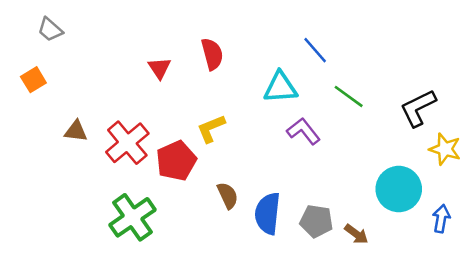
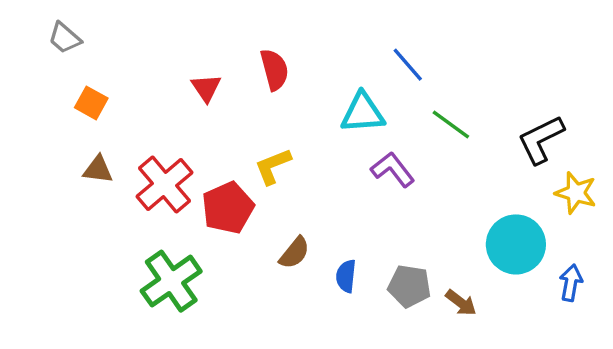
orange square: (33, 80) -> (91, 103), moved, turned -30
brown semicircle: (228, 195) -> (294, 253), turned 64
blue semicircle: (268, 213) -> (346, 276), size x0.6

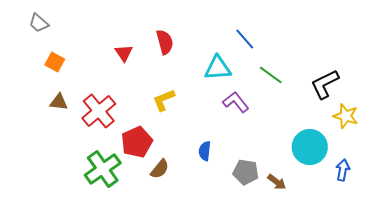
red pentagon: (228, 208) -> (137, 142), moved
brown semicircle: (294, 253) -> (160, 169), moved
blue semicircle: (346, 276) -> (205, 151), moved

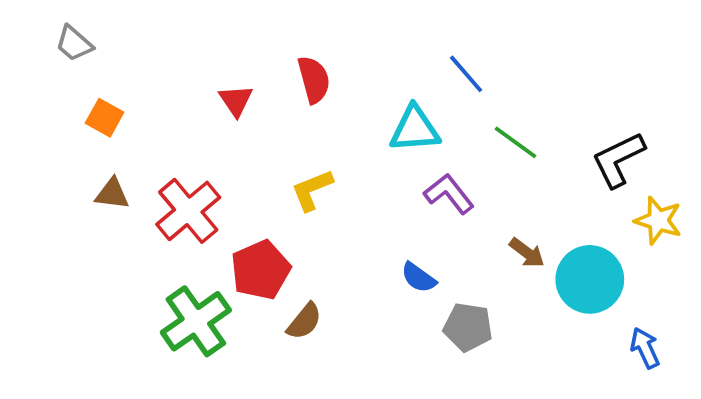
blue semicircle: (205, 151) -> (419, 278), moved, turned -60
blue arrow: (343, 170) -> (645, 348), moved, turned -35
brown arrow: (277, 182) -> (527, 253), moved

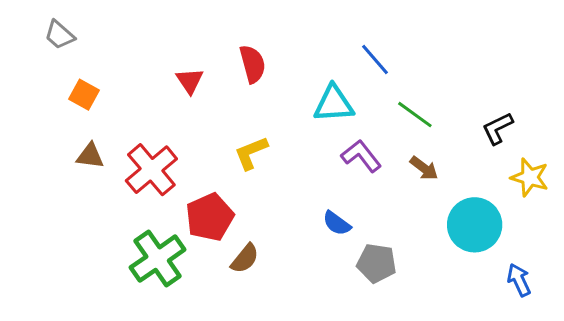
black L-shape: (618, 160) -> (498, 128), size x0.7
brown arrow: (527, 253) -> (424, 168), moved

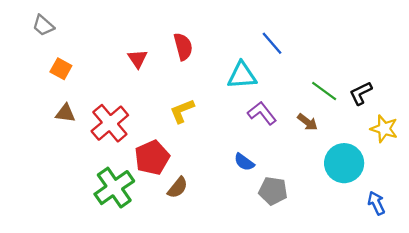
green line: (415, 115) -> (324, 91), moved

